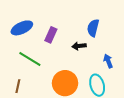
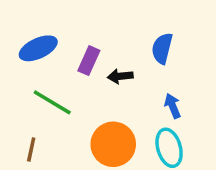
black arrow: (79, 46) -> (120, 76), moved
blue arrow: (108, 61) -> (173, 106), moved

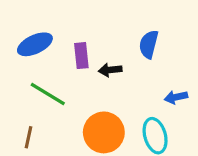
purple rectangle: (89, 61) -> (81, 56), turned -30
blue arrow: (173, 106) -> (176, 97), moved, turned -80

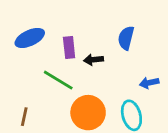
green line: (48, 94) -> (58, 80), moved

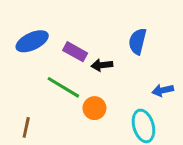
purple rectangle: (69, 47) -> (75, 52), turned -55
orange circle: (88, 113) -> (94, 108), moved, size x0.6

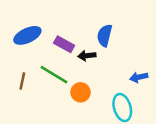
blue semicircle: (138, 41) -> (105, 35), moved
brown line: (26, 127) -> (22, 81), moved

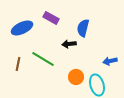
purple rectangle: (64, 44) -> (51, 18), moved
orange circle: (81, 92) -> (76, 77), moved

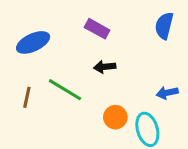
purple rectangle: (51, 18) -> (97, 29), moved
blue semicircle: (83, 28) -> (164, 26), moved

